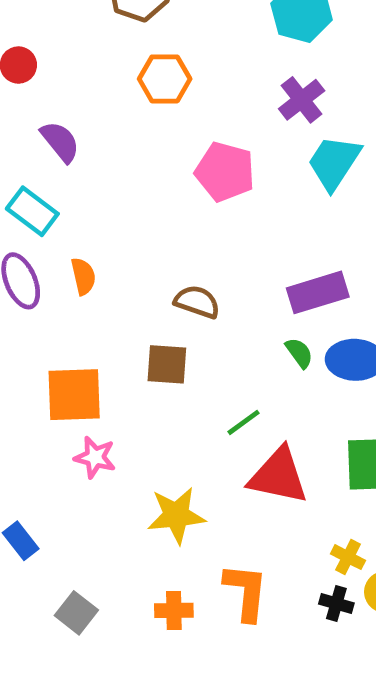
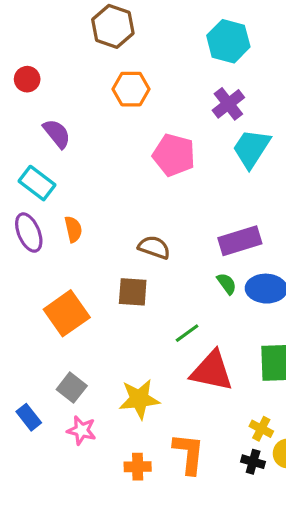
orange square: (74, 395) -> (67, 313), turned -33
pink star: (95, 457) -> (82, 430), moved
gray square: (76, 613) -> (72, 388), moved

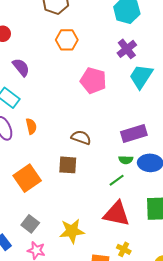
green semicircle: (227, 284) -> (126, 160), turned 128
green line: (187, 333) -> (117, 180), moved
yellow cross: (261, 429) -> (124, 249), moved

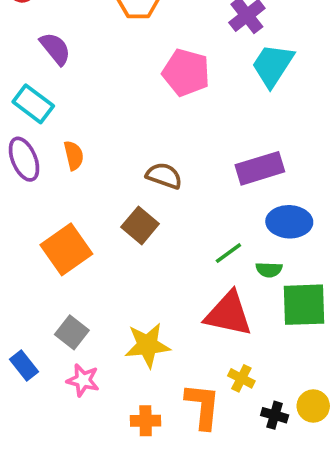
green semicircle: (126, 160) -> (269, 270), moved
brown square: (68, 165) -> (140, 225), turned 36

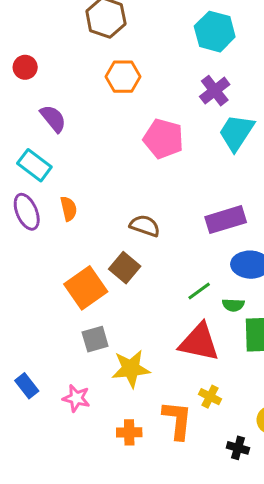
orange square: (66, 249) -> (86, 288), moved
gray square: (72, 332) -> (95, 339), moved, turned 36
black cross: (275, 415) -> (238, 448), moved

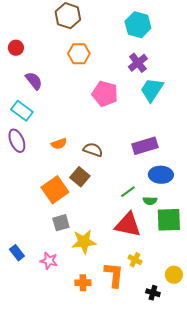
orange semicircle: (69, 209) -> (59, 144), moved, turned 84

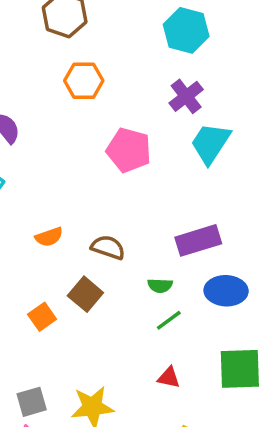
orange square: (55, 190) -> (42, 317), size x0.6
green semicircle: (150, 201) -> (160, 286), moved
gray square: (61, 223) -> (32, 402), moved
red triangle: (128, 225) -> (169, 378), size x0.5

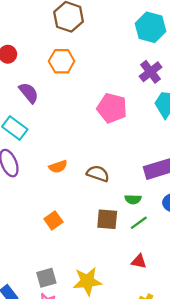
orange hexagon: (84, 81) -> (62, 61), moved
brown square: (85, 294) -> (107, 219), moved, turned -35

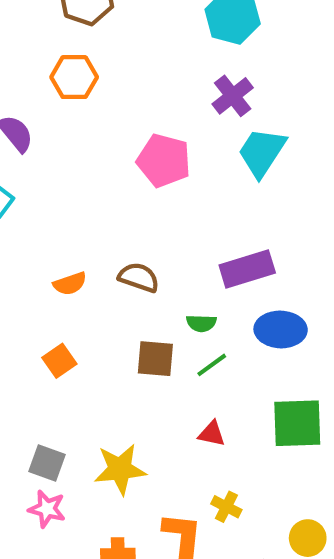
orange semicircle: (58, 167) -> (70, 284), moved
gray square: (46, 278) -> (47, 463), turned 36

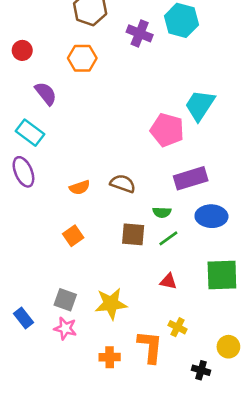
purple cross: (233, 96) -> (140, 33), moved, turned -30
pink pentagon: (164, 161) -> (167, 130), moved

